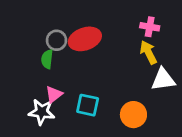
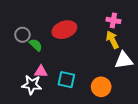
gray circle: (57, 40) -> (22, 35), moved
green semicircle: (47, 59) -> (36, 45), turned 128
pink triangle: (54, 94) -> (41, 72), turned 40

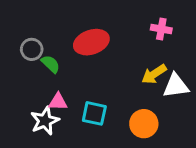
yellow arrow: (112, 40) -> (154, 74), moved, turned -96
white star: (32, 85) -> (45, 121), turned -30

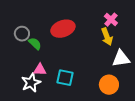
pink cross: (161, 29) -> (111, 20), turned 32
yellow arrow: (154, 74) -> (107, 37), moved, turned -78
orange circle: (144, 124) -> (109, 85), moved

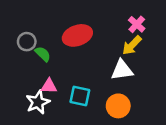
yellow arrow: (107, 37) -> (132, 45), turned 66
white triangle: (121, 59) -> (122, 70), moved
orange circle: (109, 85) -> (118, 106), moved

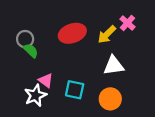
yellow arrow: (132, 45) -> (107, 34), moved
green semicircle: (43, 54) -> (31, 51), moved
pink triangle: (49, 86) -> (46, 80), turned 35

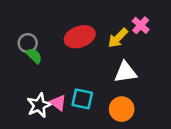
pink triangle: (46, 80) -> (58, 103), moved

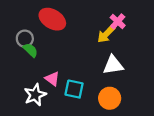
pink cross: (141, 25) -> (118, 21), moved
red ellipse: (80, 37) -> (52, 19), moved, turned 50
pink triangle: (58, 103) -> (52, 79), moved

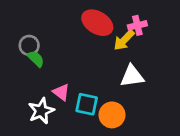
red ellipse: (52, 19) -> (97, 23), moved
pink cross: (118, 21) -> (137, 25), turned 35
orange circle: (110, 98) -> (112, 115), moved

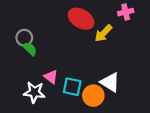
pink cross: (137, 25) -> (126, 12), moved
white triangle: (132, 76) -> (110, 82), moved, turned 40
white star: (41, 111) -> (34, 92), turned 30

